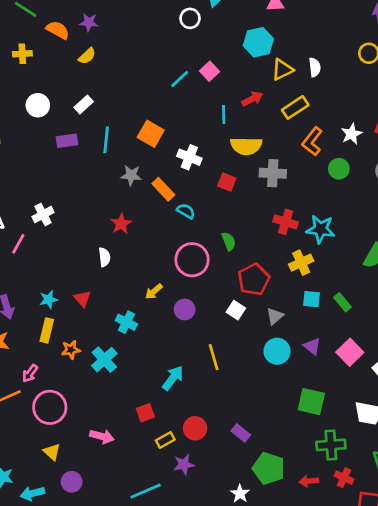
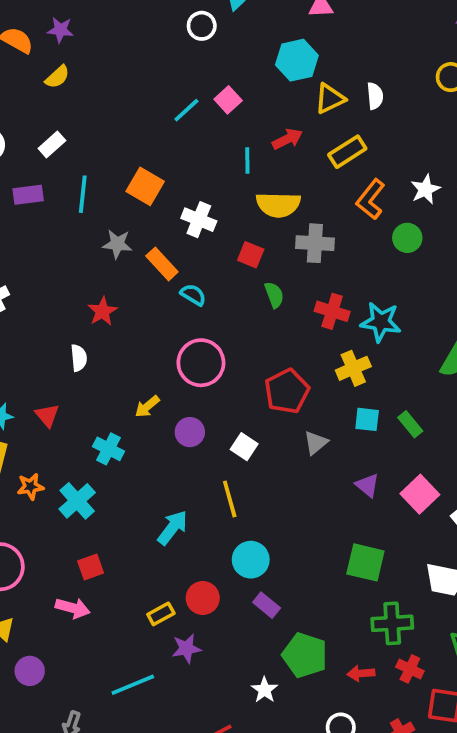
green semicircle: (229, 241) -> (274, 295), moved
white square: (236, 310) -> (244, 447), moved
cyan circle: (277, 351) -> (251, 560), moved
red square: (145, 413) -> (91, 567), moved

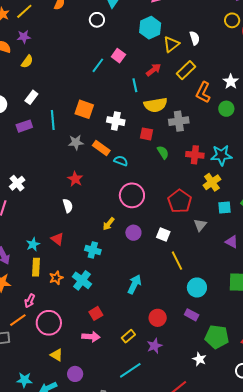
yellow line: (230, 499) -> (177, 261), moved
cyan circle: (251, 560) -> (197, 287), moved
yellow rectangle: (161, 614) -> (128, 336), moved

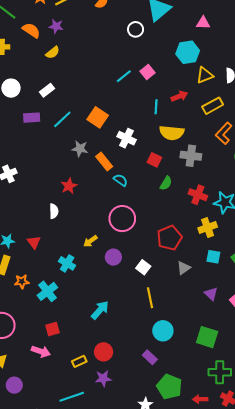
cyan line: (53, 120) -> (62, 119), turned 36
green semicircle: (163, 152) -> (166, 183), turned 48
red circle: (158, 318) -> (104, 352), moved

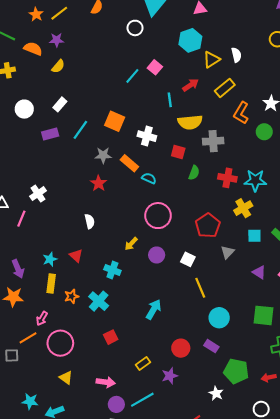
red star: (69, 186) -> (99, 183), moved
pink arrow: (41, 351) -> (106, 382), moved
red circle: (104, 352) -> (181, 348), moved
purple circle: (14, 385) -> (116, 404), moved

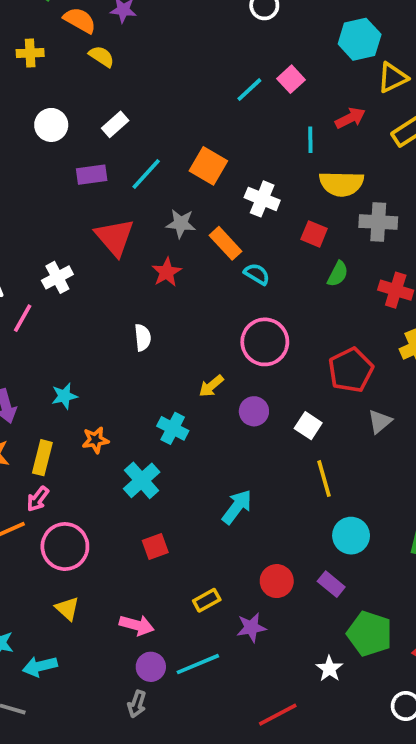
yellow semicircle: (58, 66) -> (102, 56), moved, turned -104
red triangle: (76, 256) -> (115, 237), moved, size x1.6
yellow rectangle: (51, 284) -> (42, 458), moved
orange star: (72, 296) -> (95, 440), moved

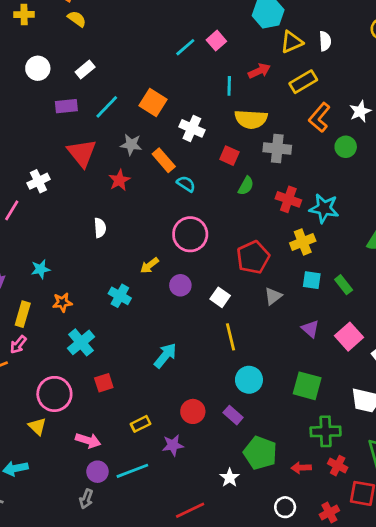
cyan cross: (142, 480) -> (81, 342), moved
pink circle: (65, 547) -> (54, 394), moved

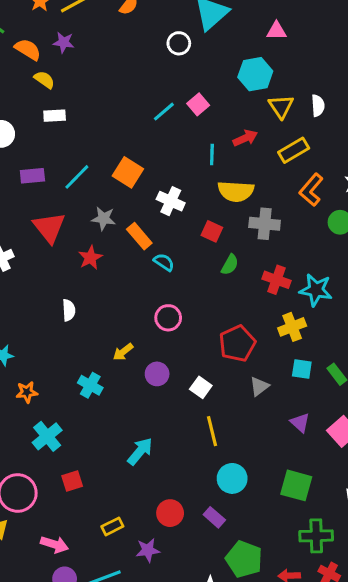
yellow triangle: (292, 42) -> (281, 106), turned -40
white rectangle: (85, 69) -> (55, 116), moved, turned 36
pink circle: (190, 234) -> (168, 318), size x0.7

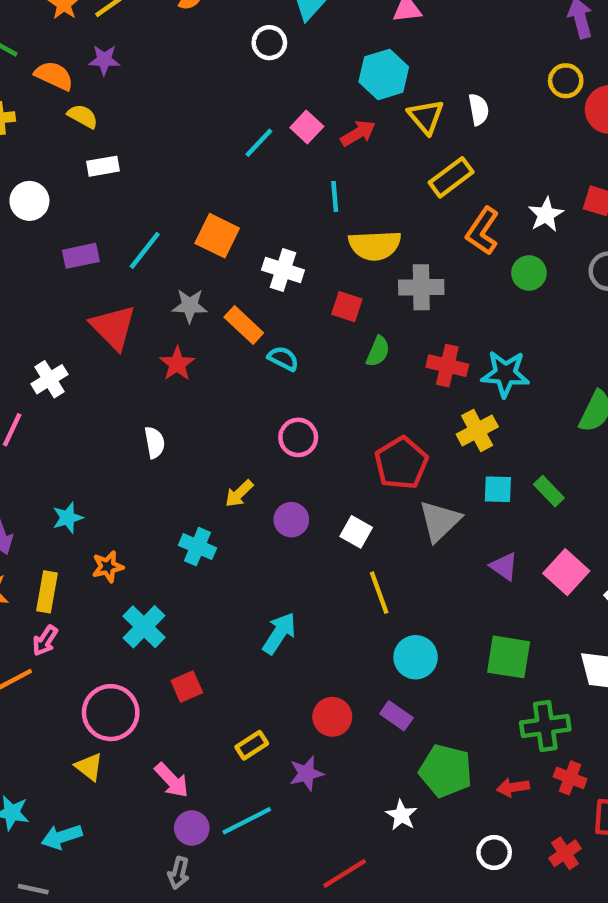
red arrow: (245, 138) -> (358, 133), moved
gray triangle: (259, 386) -> (440, 521), size x1.5
pink arrow: (54, 544) -> (172, 780), turned 36

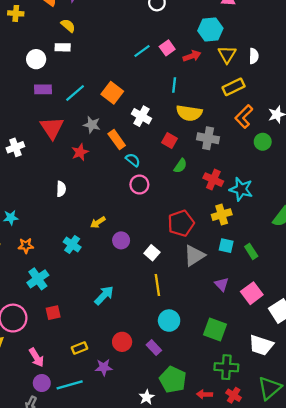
yellow semicircle: (83, 116) -> (68, 26), moved
white circle: (29, 201) -> (36, 59), moved
pink circle: (298, 437) -> (139, 185), moved

